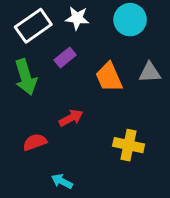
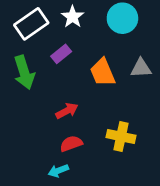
white star: (77, 18) -> (73, 17), turned 30
red semicircle: (35, 142) -> (71, 144), moved
cyan arrow: (62, 181) -> (58, 171), turned -48

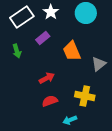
gray triangle: (141, 68) -> (99, 64), moved, turned -35
green arrow: (24, 72) -> (17, 51), size x0.6
cyan arrow: (58, 171) -> (70, 120), moved

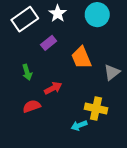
green arrow: (17, 51) -> (27, 72), moved
red semicircle: (50, 101) -> (32, 106), moved
cyan arrow: (70, 120) -> (79, 125), moved

